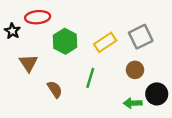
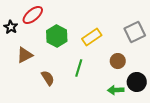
red ellipse: (38, 17) -> (33, 15), turned -35
gray square: (141, 37) -> (135, 32), moved
brown triangle: (28, 63) -> (25, 55), turned 36

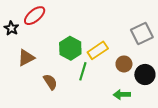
green hexagon: (57, 36) -> (70, 48), moved
yellow rectangle: (92, 37) -> (98, 50), moved
black circle: (137, 82) -> (145, 75), moved

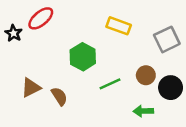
yellow rectangle: (98, 50) -> (119, 26), moved, turned 54
brown triangle: (26, 58) -> (31, 88), moved
green line: (83, 71) -> (110, 84), moved, turned 48

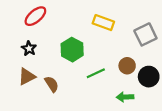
black star: (14, 33) -> (29, 48), moved

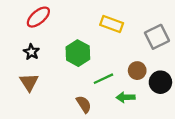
brown triangle: (27, 77) -> (29, 82), turned -36
brown semicircle: (52, 84) -> (84, 104), moved
green arrow: (125, 97) -> (126, 97), moved

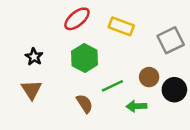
red ellipse: (38, 17) -> (77, 19), moved
brown semicircle: (84, 104) -> (85, 104), moved

